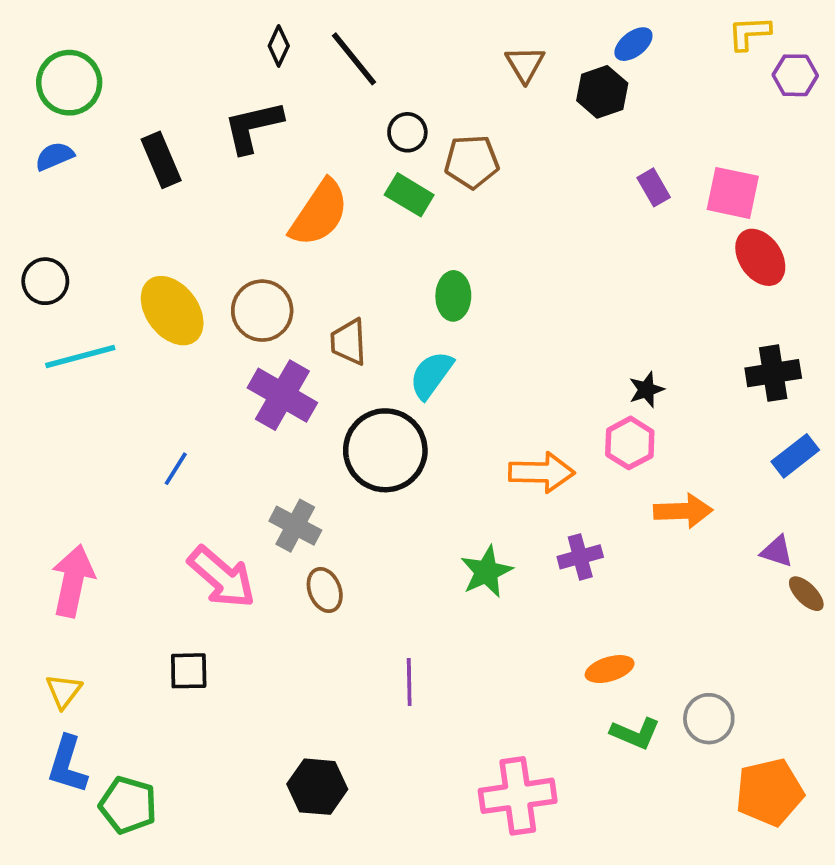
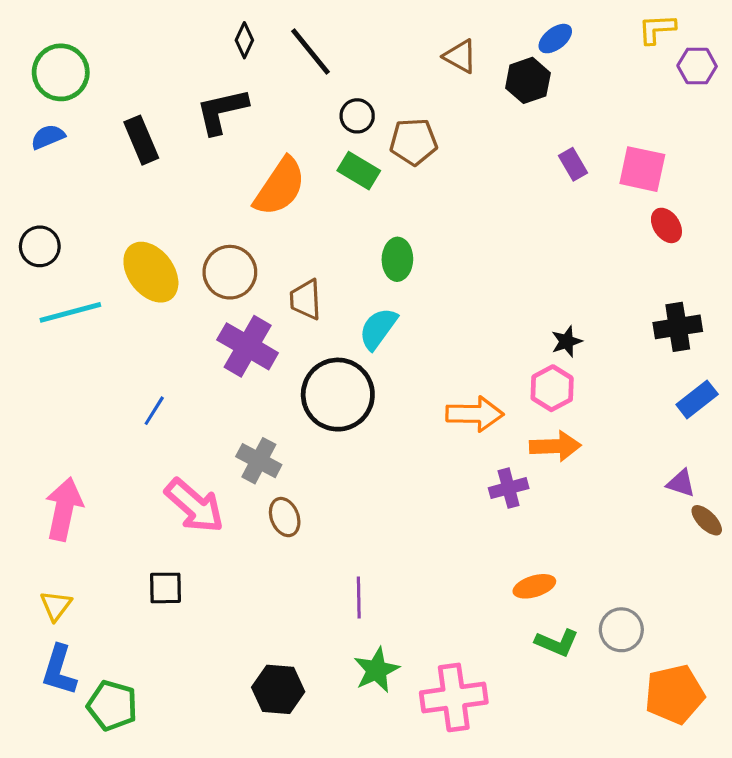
brown triangle: (525, 64) -> (460, 56), turned -30
red ellipse: (760, 257) -> (666, 225), size x0.7
orange arrow: (683, 511) -> (555, 446), moved
green star: (486, 572) -> (376, 670), moved

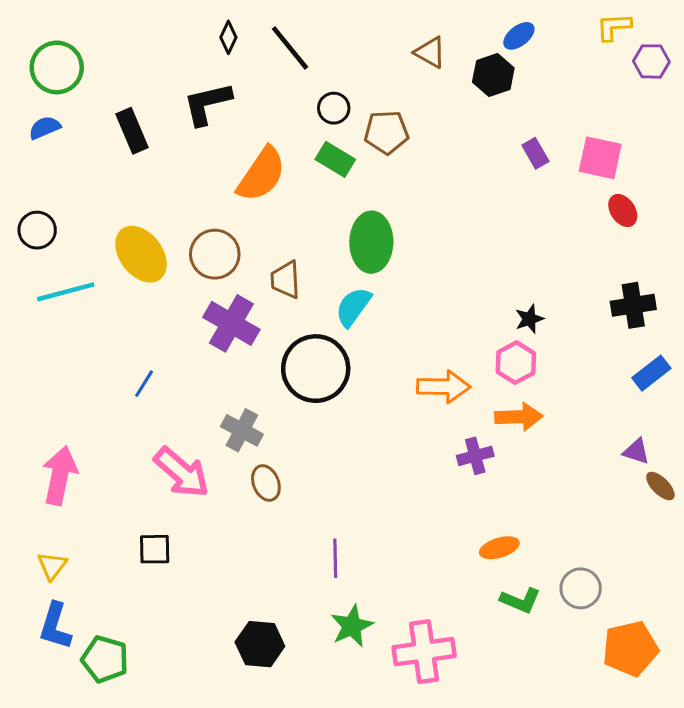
green ellipse: (397, 259) -> (371, 242), size x1.5

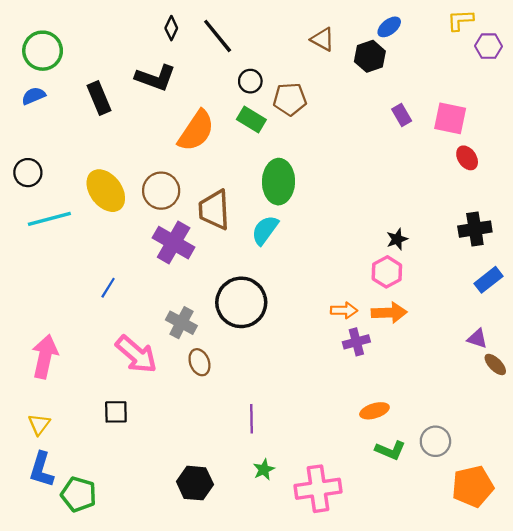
black L-shape: (207, 104) -> (155, 78), turned -147
brown trapezoid: (286, 280) -> (214, 210), size x1.4
black circle: (316, 369) -> (241, 302), moved
orange arrow: (444, 387) -> (344, 310), moved, size x0.7
green star: (352, 626) -> (264, 469), size x0.7

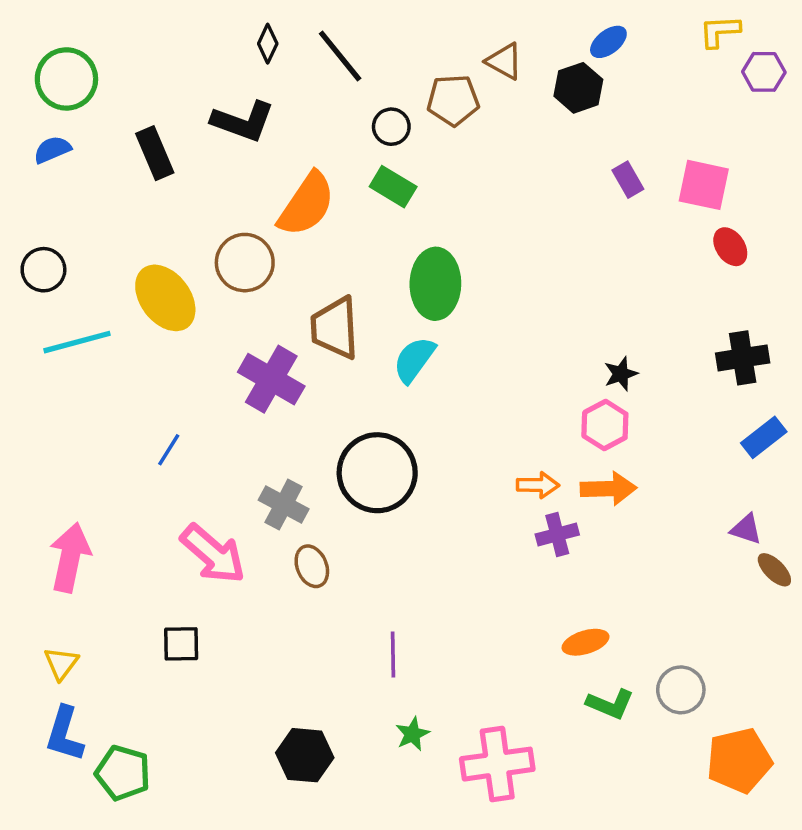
brown pentagon: (290, 99) -> (453, 100), moved
brown circle: (161, 191) -> (245, 263), moved

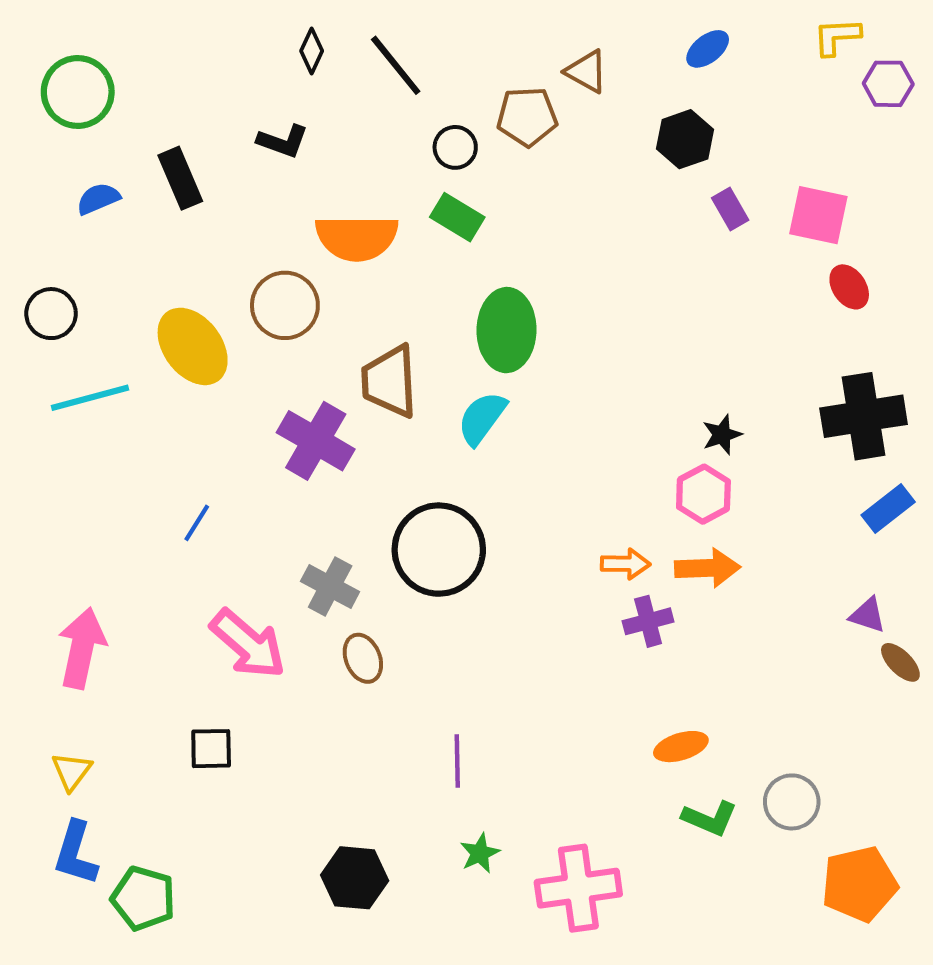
black hexagon: (578, 88) -> (685, 139), moved
black L-shape: (243, 121) -> (283, 141), size x0.7
blue semicircle: (52, 150) -> (98, 199), moved
orange semicircle: (307, 204) -> (357, 238), turned 56
black cross: (743, 358) -> (864, 416), size x1.4

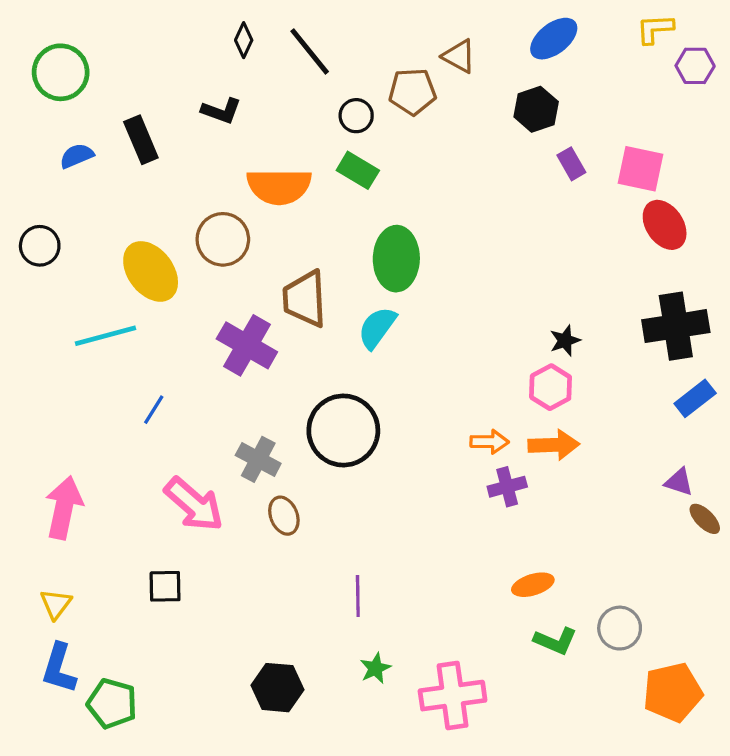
blue ellipse: (708, 49) -> (554, 39), size x1.4
red ellipse: (849, 287) -> (665, 225), size x1.4
cyan line: (90, 398) -> (106, 336), moved

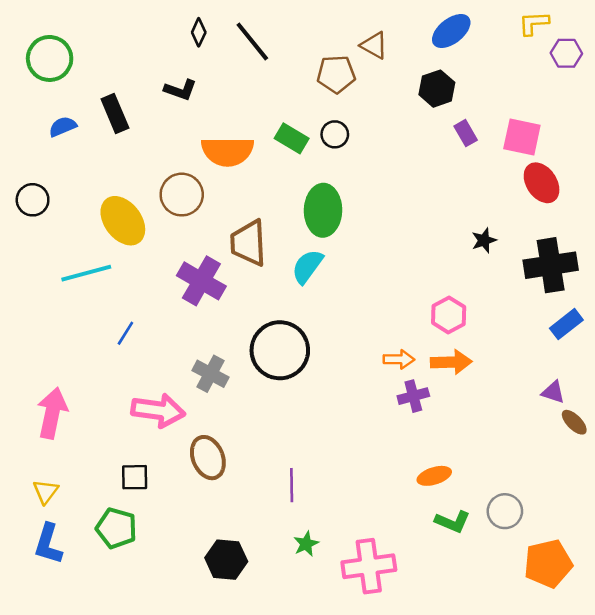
black circle: (356, 116) -> (335, 134), moved
black star: (565, 341) -> (484, 240), moved
pink arrow: (194, 504) -> (158, 410), turned -33
brown ellipse: (284, 516) -> (208, 458), moved, size x1.4
green pentagon: (112, 704) -> (116, 528), moved

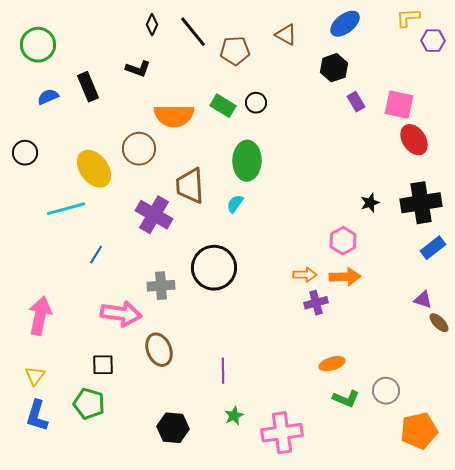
brown pentagon: (336, 74) -> (235, 51), moved
black star: (484, 240) -> (370, 203), moved
cyan semicircle: (307, 267) -> (235, 204), size x0.7
gray cross: (210, 374) -> (161, 286), turned -32

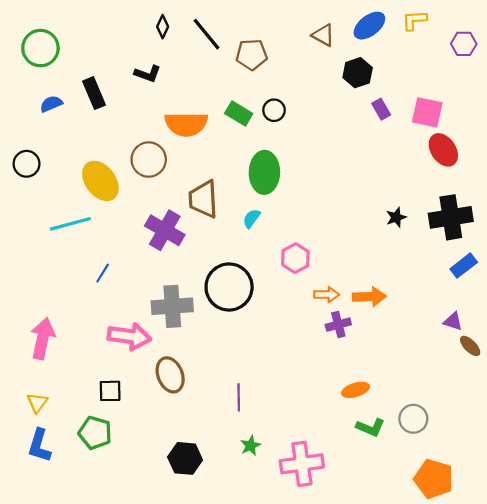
yellow L-shape: (408, 18) -> (414, 20), moved
brown triangle: (286, 35) -> (323, 35), moved
pink hexagon: (343, 241) -> (295, 258), moved
gray cross: (161, 286) -> (172, 306), size x1.4
orange pentagon: (419, 431) -> (434, 479), moved, turned 30

